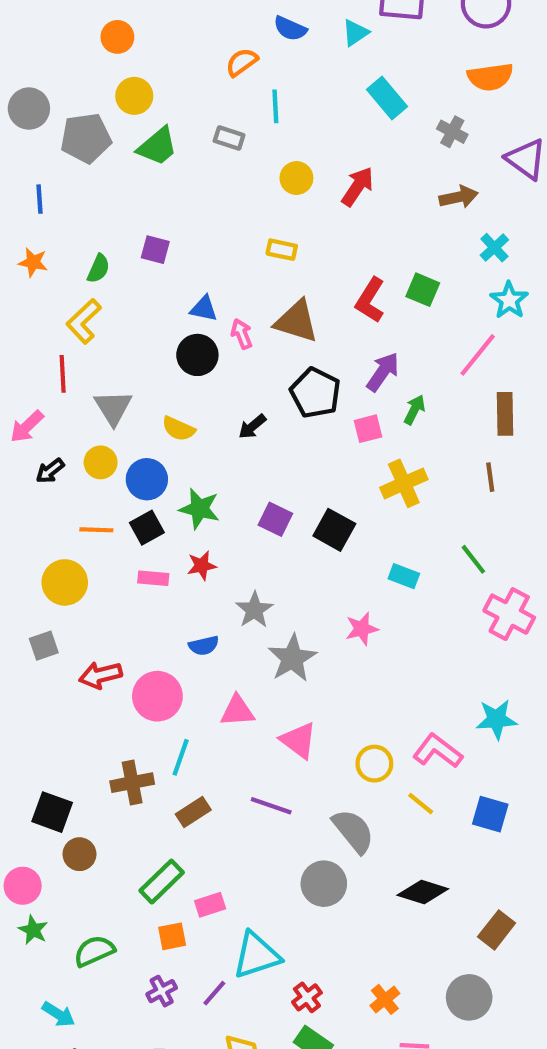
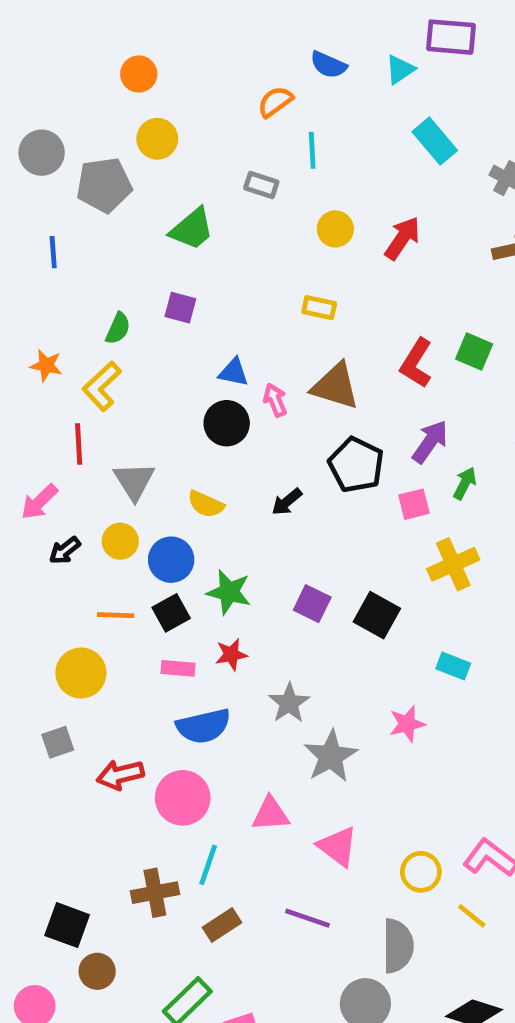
green trapezoid: (157, 146) -> (192, 229), moved
orange star: (33, 262) -> (46, 365), moved
blue semicircle: (204, 646) -> (204, 726), moved, size x1.6
gray semicircle: (353, 831) -> (398, 946), turned 39

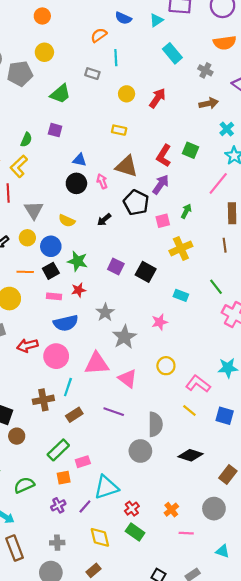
orange circle: (139, 74) -> (42, 16), moved
pink arrow: (275, 400) -> (102, 181), moved
purple arrow: (430, 442) -> (161, 184), moved
pink triangle: (271, 814) -> (97, 364), size x1.4
yellow circle: (421, 872) -> (166, 366), moved

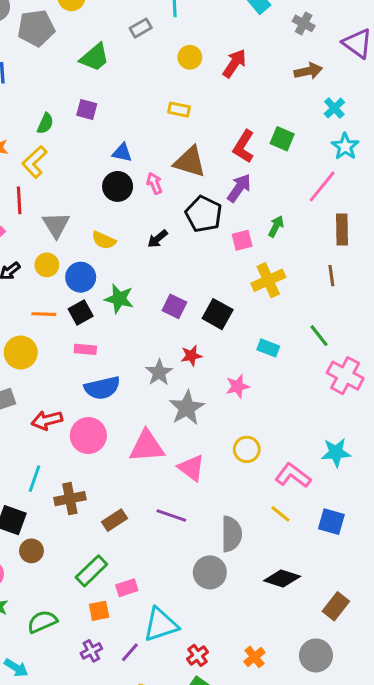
gray rectangle: (92, 74) -> (141, 28), turned -48
red star: (79, 290) -> (191, 356), moved
cyan line: (68, 387) -> (35, 479), moved

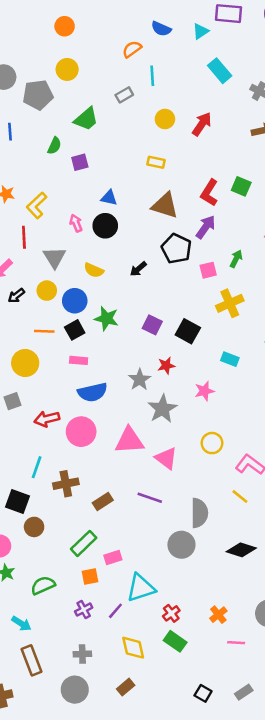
purple square: (87, 110) -> (80, 162), turned -30
green semicircle: (45, 123) -> (54, 146), moved
pink arrow: (154, 183) -> (76, 223), moved

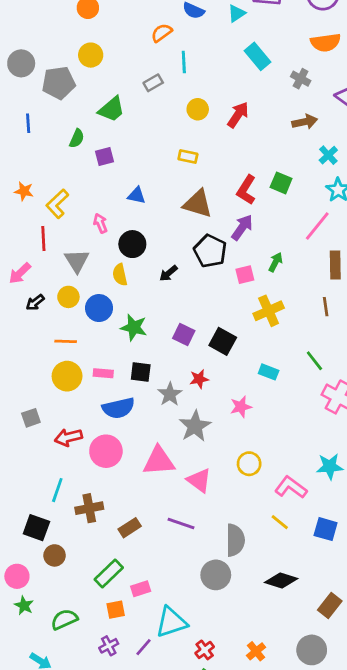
black circle: (105, 226) -> (132, 244), moved
yellow semicircle: (94, 270) -> (120, 275), turned 54
black square: (75, 330) -> (141, 372), moved, turned 36
yellow circle: (25, 363) -> (67, 376), moved

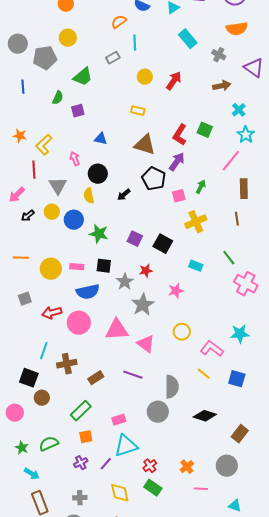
orange line: (66, 341) -> (21, 258), moved
pink rectangle: (141, 589) -> (119, 420), moved
green star: (24, 605) -> (22, 448), moved

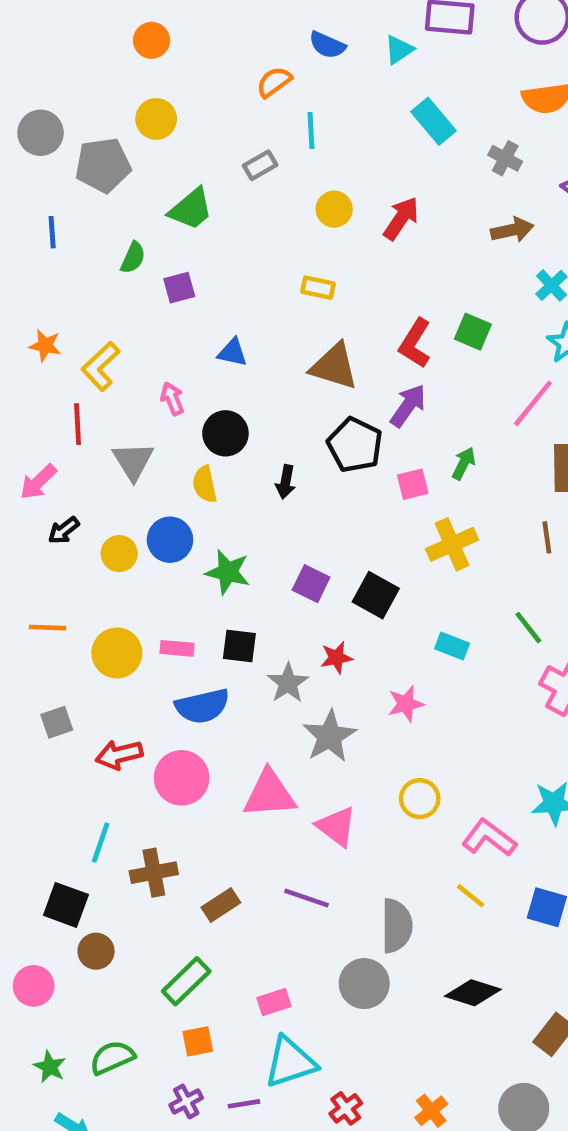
black arrow: (124, 195) -> (286, 482), turned -40
yellow circle: (52, 212) -> (119, 554), moved
purple line: (106, 464) -> (244, 1104), turned 40

